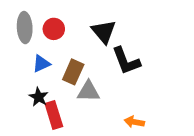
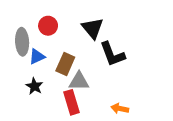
gray ellipse: (25, 28) -> (22, 42), moved
red rectangle: (54, 115) -> (72, 102), moved

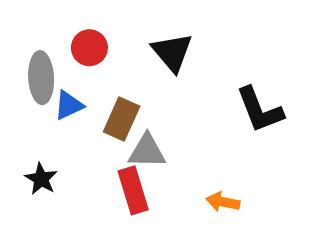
black L-shape: (112, 54) -> (260, 110), moved
black star: (34, 86) -> (41, 179), moved

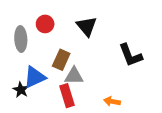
blue triangle: (69, 105) -> (35, 77), moved, size x1.5

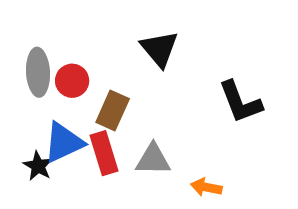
red circle: (45, 24) -> (72, 81), moved
gray triangle: (74, 76) -> (153, 160), moved
red rectangle: (67, 96) -> (104, 153), moved

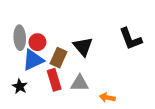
black triangle: (159, 49) -> (83, 47), moved
black L-shape: (240, 102) -> (131, 39), moved
blue triangle: (64, 142) -> (33, 60), moved

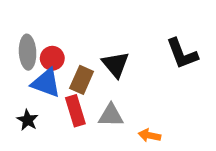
blue triangle: (33, 60) -> (46, 83), turned 45

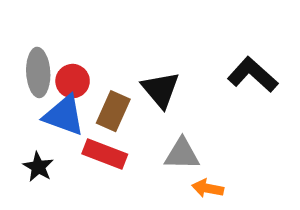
black L-shape: (182, 54) -> (253, 75), turned 153
red rectangle: (75, 111) -> (105, 154), turned -52
gray triangle: (111, 115) -> (182, 154), moved

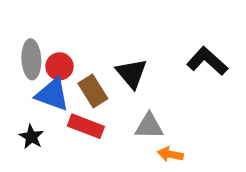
brown rectangle: (113, 111) -> (93, 91), turned -56

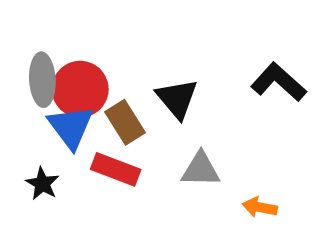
red circle: (59, 66) -> (80, 89), size x1.5
blue triangle: (52, 95) -> (71, 127), turned 33
orange arrow: (170, 154) -> (260, 207), moved

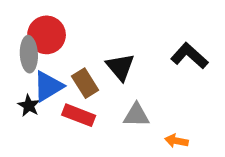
red circle: (80, 89) -> (47, 35), moved
blue triangle: (71, 127) -> (48, 86), turned 36
black star: (42, 184) -> (29, 106), moved

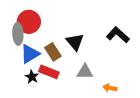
black star: (29, 106) -> (32, 77), moved

